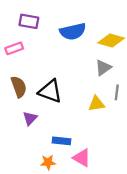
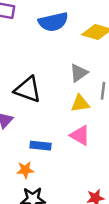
gray triangle: (103, 68) -> (79, 73), moved
pink triangle: (82, 158) -> (80, 135), moved

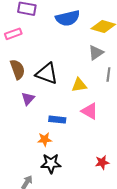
gray triangle: (79, 73) -> (96, 53), moved
yellow triangle: (80, 104) -> (79, 85), moved

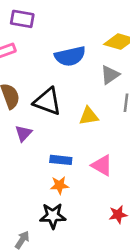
blue semicircle: (68, 18) -> (70, 56), moved
pink triangle: (90, 111) -> (102, 165), moved
orange star: (45, 139) -> (59, 185), moved

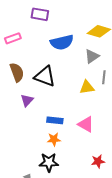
purple rectangle: (22, 19) -> (40, 14), moved
yellow triangle: (89, 116) -> (87, 87), moved

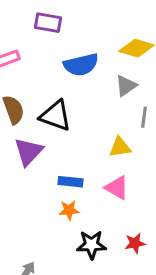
yellow triangle: (87, 87) -> (120, 147), moved
purple triangle: (27, 100) -> (28, 152), size x1.5
black star: (49, 162) -> (91, 245), moved

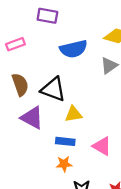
yellow triangle: (120, 147) -> (74, 114), moved
purple triangle: (28, 152) -> (32, 118), turned -45

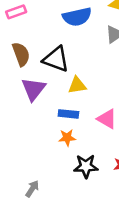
purple triangle: (32, 118) -> (34, 89), turned 40

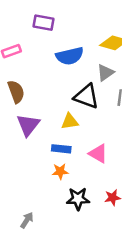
black triangle: (56, 59) -> (86, 96), moved

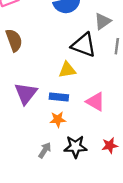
purple triangle: (28, 125) -> (26, 93), moved
gray arrow: (27, 220) -> (45, 150), moved

